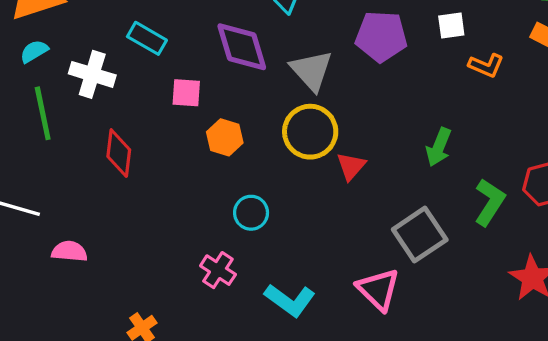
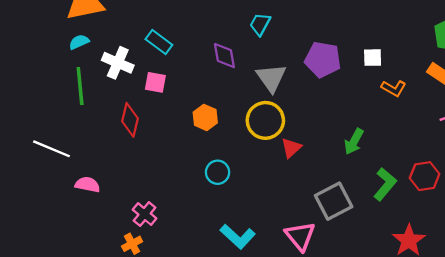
purple diamond: (242, 47) -> (224, 56), size x0.7
pink square: (186, 93) -> (155, 82), moved
pink cross: (218, 270) -> (145, 214), moved

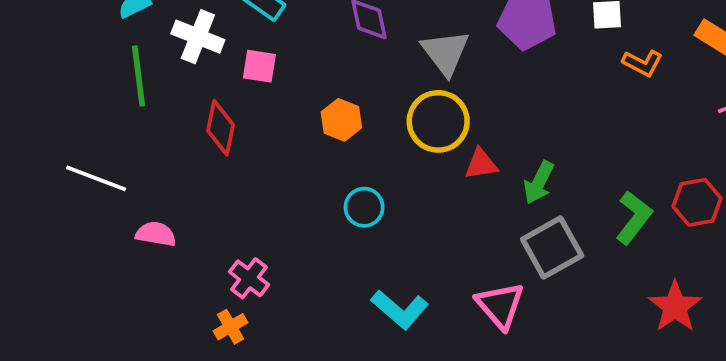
green arrow: (354, 142) -> (539, 182), moved
red triangle: (291, 148) -> (481, 164), turned 35

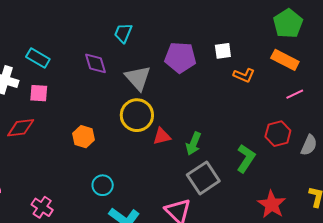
orange hexagon: (341, 120) -> (84, 137), moved
red diamond: (221, 128) -> (21, 128), turned 76
red hexagon: (697, 202) -> (278, 134), moved
cyan circle: (364, 207) -> (103, 185), moved

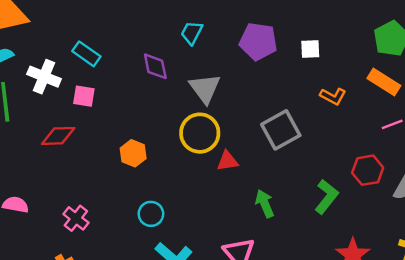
white square: (223, 51) -> (310, 49), moved
purple pentagon: (180, 57) -> (258, 41), moved
green arrow: (193, 144) -> (265, 204), moved, turned 130
gray square: (203, 178) -> (281, 130), moved
pink cross: (42, 207) -> (76, 218), moved

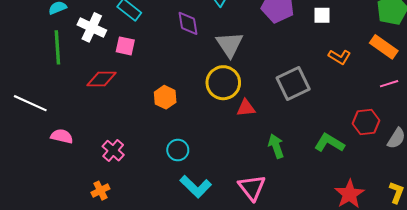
green L-shape: (326, 197) -> (329, 143), turned -100

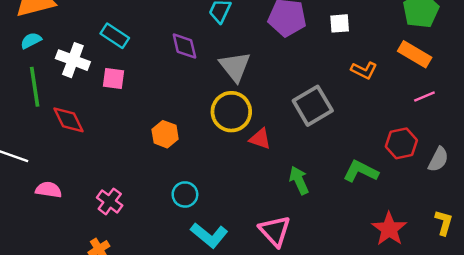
red diamond: (101, 79) -> (68, 120), moved, turned 68
red triangle: (246, 108) -> (260, 139), turned 30

